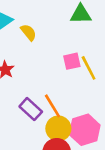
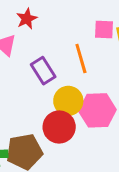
orange line: (52, 106) -> (81, 58), moved

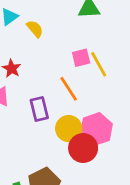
purple rectangle: (43, 71) -> (39, 109), turned 35
red circle: (59, 127) -> (83, 148), moved

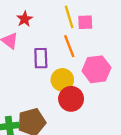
yellow line: (99, 64) -> (69, 17), moved
pink hexagon: (96, 129) -> (97, 69), moved

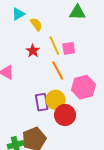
red star: (25, 19) -> (33, 51), moved
purple rectangle: (41, 58) -> (42, 102), moved

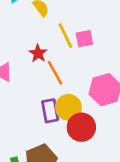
red star: (33, 51) -> (38, 53), moved
orange line: (58, 71) -> (55, 73), moved

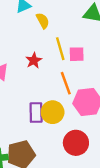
orange line: (55, 73) -> (66, 83), moved
red circle: (81, 127) -> (76, 143), moved

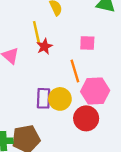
yellow line: (60, 49) -> (37, 33), moved
red circle: (76, 143) -> (86, 118), moved

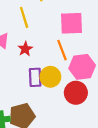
pink square: (87, 43) -> (72, 23), size x1.6
red star: (44, 46) -> (25, 49), moved

